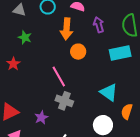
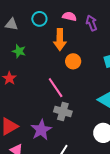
purple arrow: (99, 25) -> (92, 23), moved
purple star: (41, 118) -> (41, 130), size x1.5

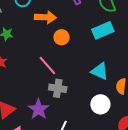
orange arrow: (60, 40) -> (45, 17), turned -80

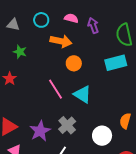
cyan triangle: (100, 71) -> (82, 94), moved
gray cross: (58, 88) -> (67, 125), moved, turned 30

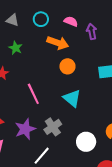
pink line: (55, 89) -> (33, 94), moved

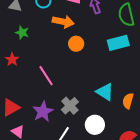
cyan triangle: (72, 98) -> (105, 92), moved
white circle: (86, 142) -> (95, 125), moved

